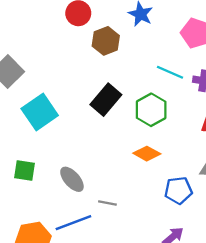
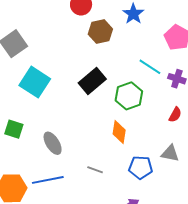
cyan square: (40, 112) -> (35, 82), turned -32
orange diamond: (147, 154) -> (119, 132), turned 60
gray line: (107, 203) -> (95, 170), moved

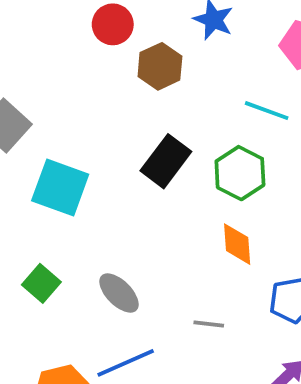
green square: (14, 129) -> (41, 283), turned 36

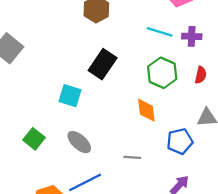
green hexagon: (240, 173) -> (162, 73), moved
cyan square: (60, 188) -> (70, 96), moved, size x0.7

